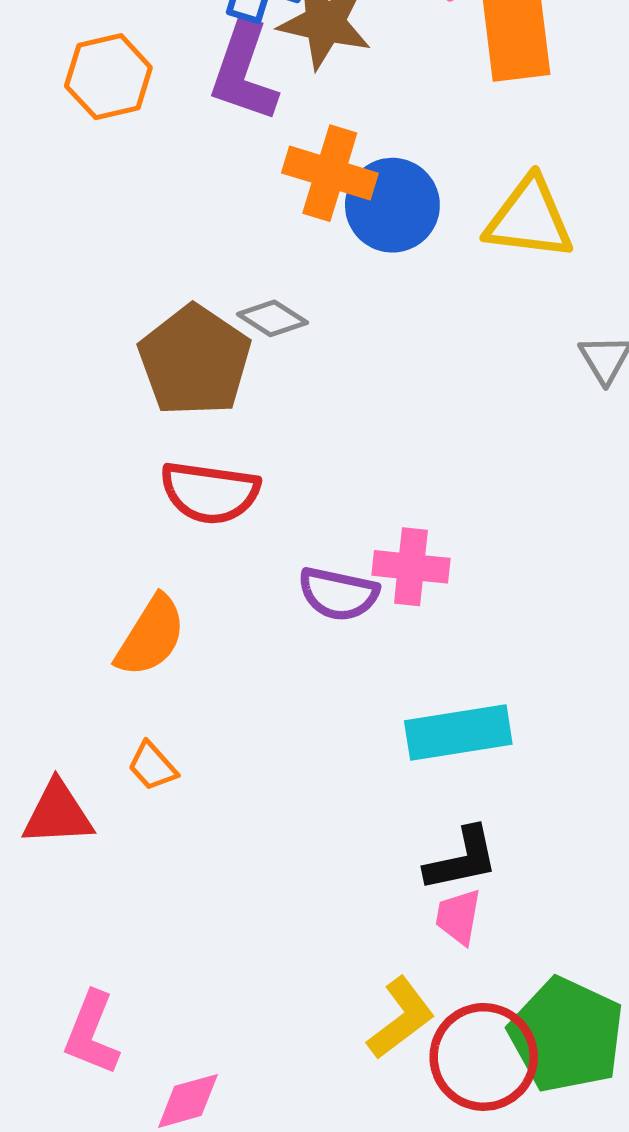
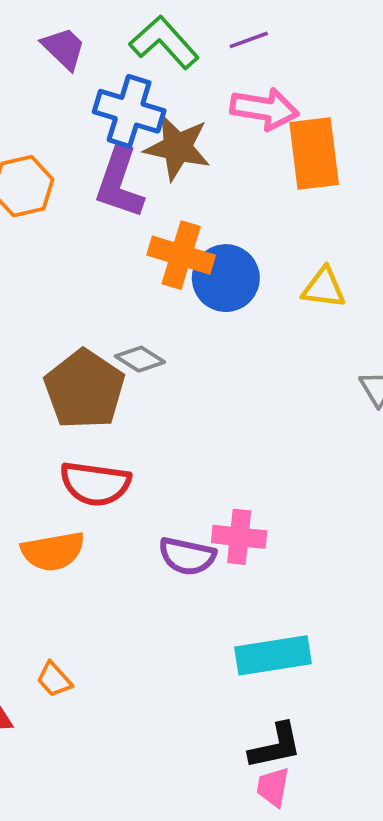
yellow triangle: (529, 219) -> (324, 288), size x0.7
orange semicircle: (151, 636) -> (53, 551), moved, turned 48

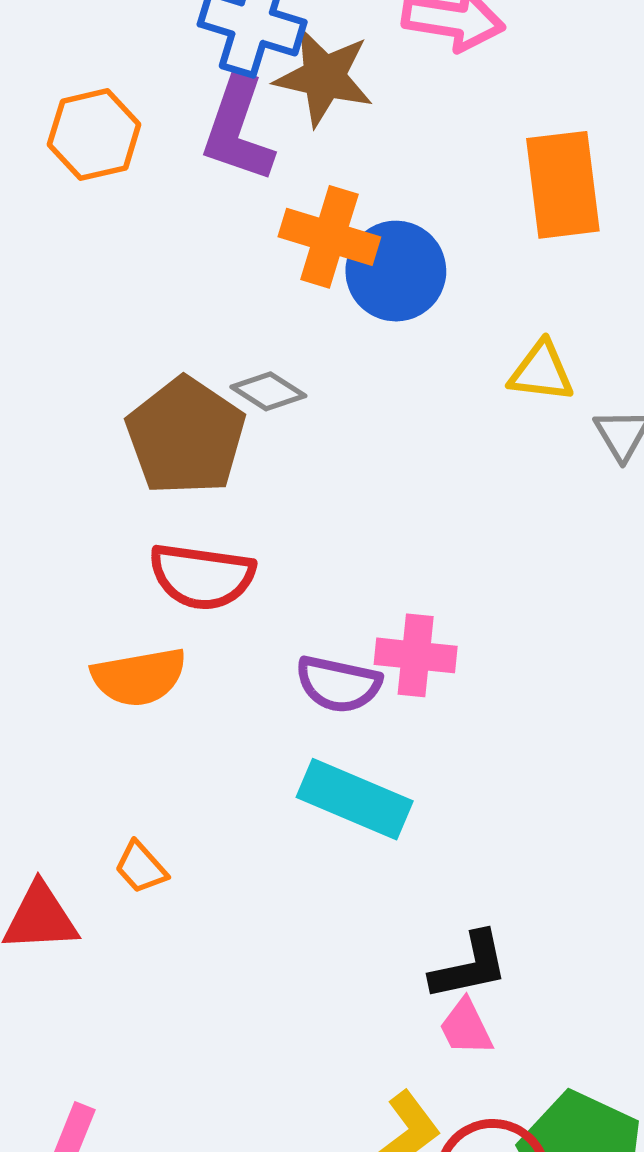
orange rectangle: (314, 154) -> (563, 185), moved
yellow triangle: (324, 288) -> (541, 372), moved
cyan rectangle: (273, 655) -> (355, 799), moved, turned 32
pink trapezoid: (273, 787) -> (466, 1027), turned -36

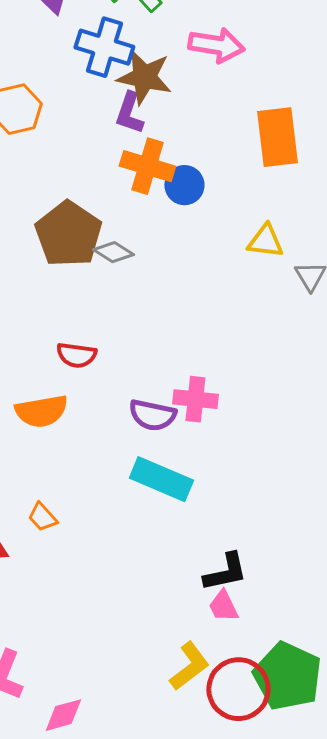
purple L-shape: (238, 129) -> (129, 113), moved, size x0.7
blue circle: (396, 271) -> (184, 185), size x0.7
brown pentagon: (186, 436) -> (68, 234), moved
red semicircle: (202, 576) -> (76, 355), size x0.7

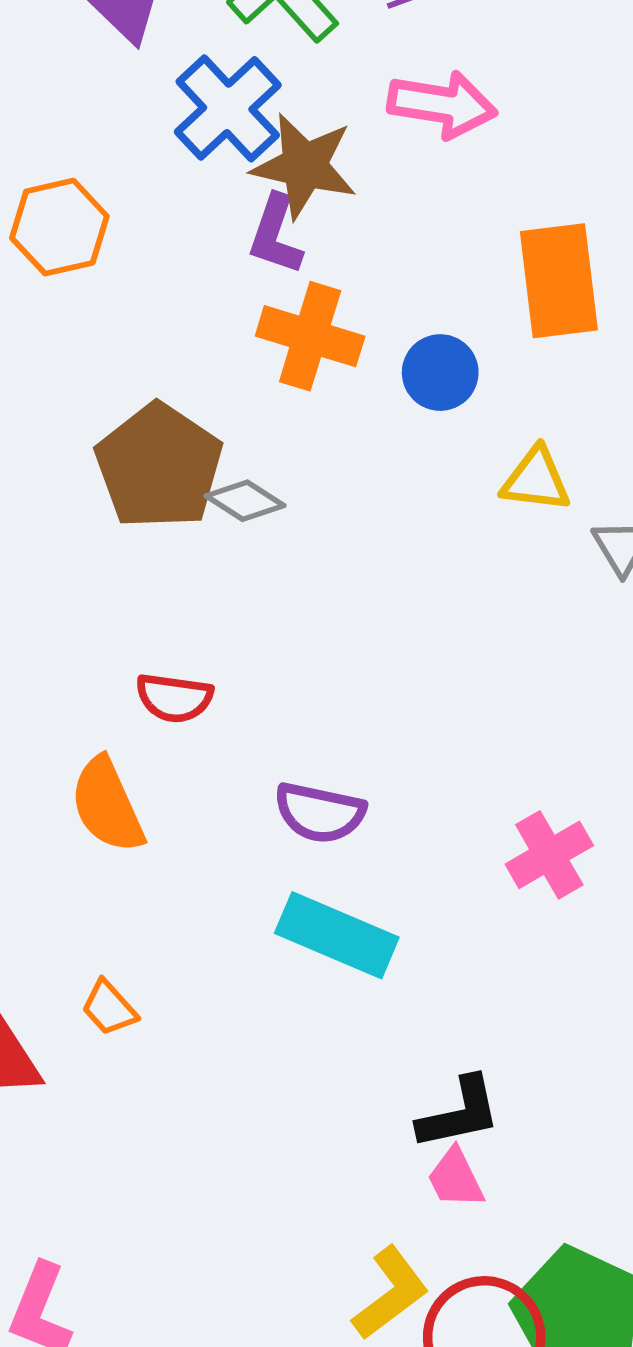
blue cross: (104, 47) -> (228, 108), turned 30
blue circle: (184, 185) -> (440, 373), moved
pink cross: (195, 399) -> (549, 855), moved, turned -36
orange semicircle: (41, 411) -> (107, 805), turned 76

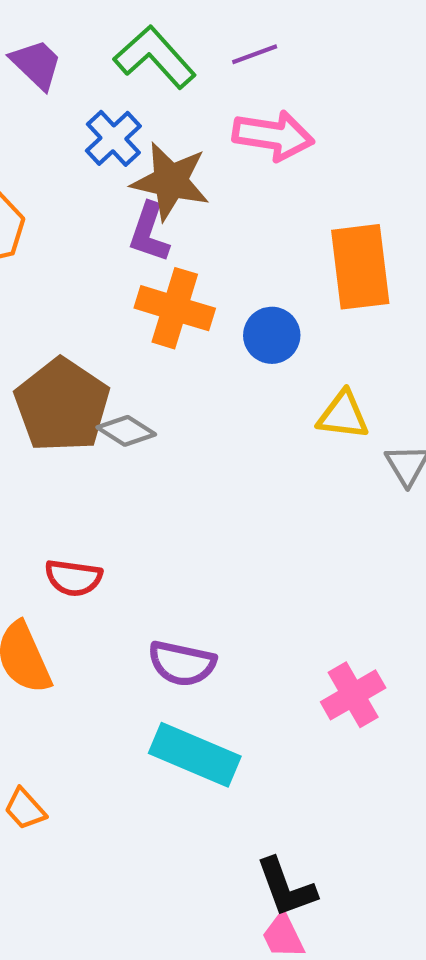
blue cross: (228, 108) -> (113, 138), size x0.7
black L-shape: (459, 1113) -> (286, 887), turned 82

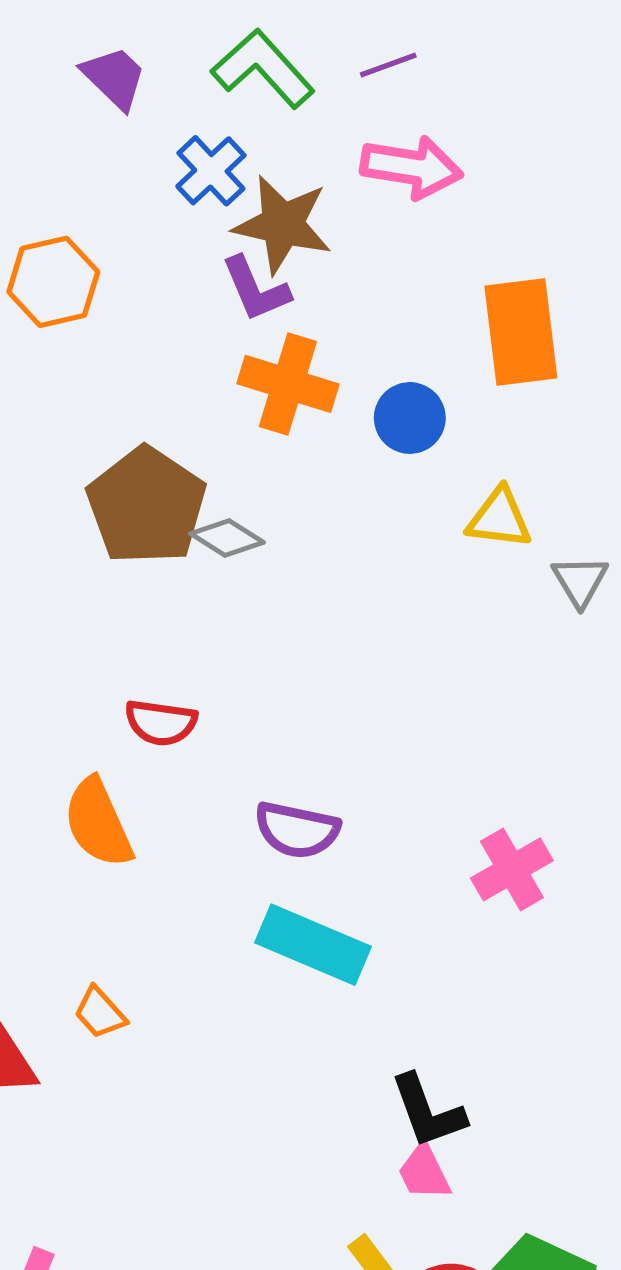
purple L-shape: (149, 233) -> (256, 289), turned -42

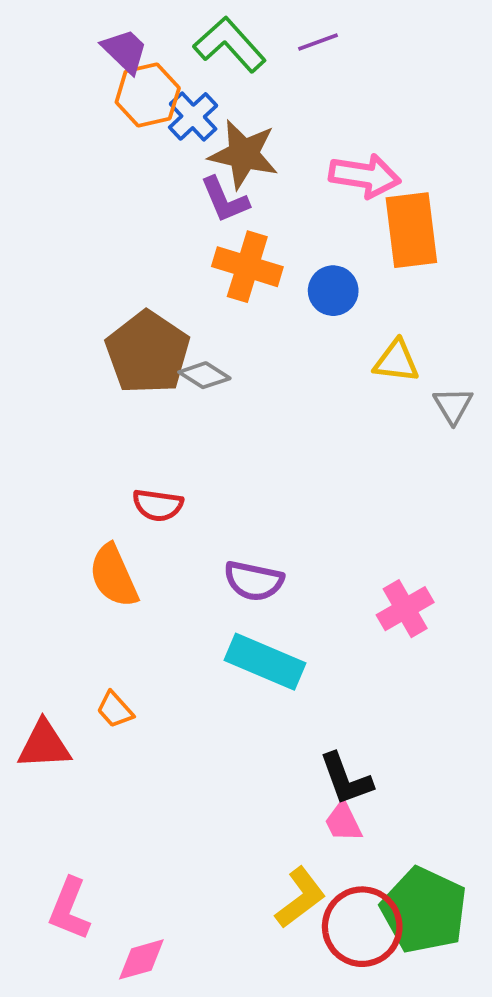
pink arrow: (412, 167) -> (365, 176), moved
orange hexagon: (53, 282) -> (148, 95), moved

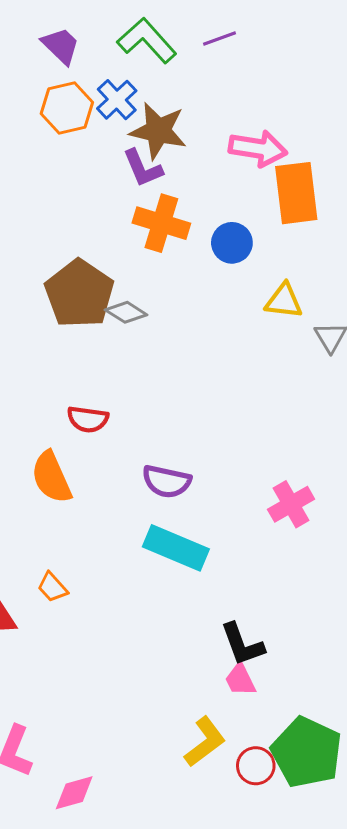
orange hexagon: (148, 95) -> (67, 108), moved
red circle: (362, 927) -> (256, 766), size x0.6

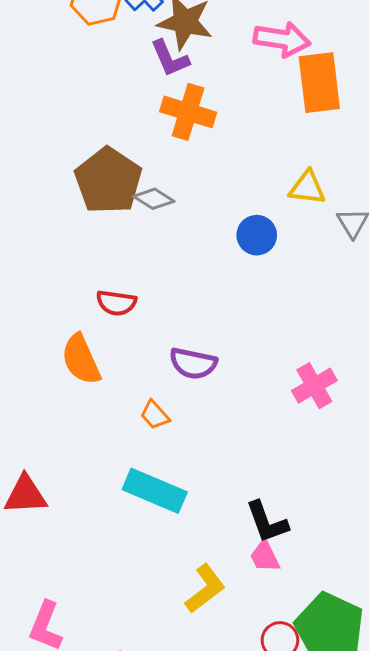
blue circle: (232, 243) -> (257, 235), moved
cyan rectangle: (176, 548) -> (155, 491), moved
orange trapezoid: (52, 587) -> (155, 415), moved
yellow L-shape: (205, 742) -> (205, 589), moved

